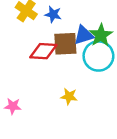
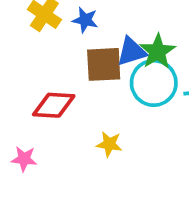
red diamond: (43, 51) -> (54, 105), moved

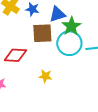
blue triangle: (132, 51) -> (57, 14), moved

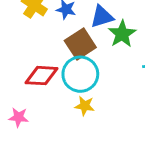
brown square: (42, 33) -> (80, 44), turned -30
cyan circle: (69, 43) -> (80, 74), moved

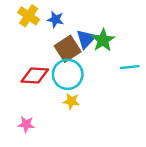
blue triangle: (102, 17) -> (86, 39), moved, turned -30
pink star: (18, 117) -> (26, 124), moved

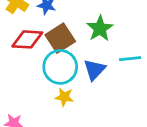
blue triangle: (86, 39) -> (94, 70), moved
red diamond: (35, 76) -> (27, 39), moved

